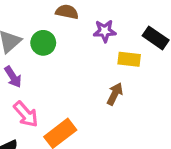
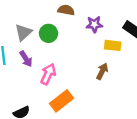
pink arrow: (26, 114) -> (48, 74), moved, turned -114

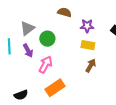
green circle: (49, 33) -> (47, 39), moved
yellow rectangle: (113, 45) -> (88, 45), moved

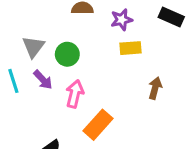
brown arrow: (91, 66) -> (155, 88), moved

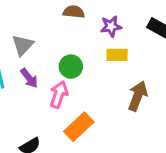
green circle: (67, 54) -> (71, 67), moved
brown arrow: (155, 88) -> (138, 96), size x1.4

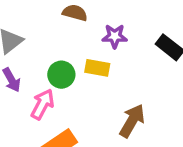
yellow rectangle: (117, 55) -> (97, 68), moved

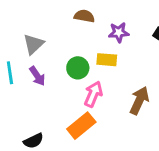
pink arrow: (42, 104) -> (93, 94), moved

